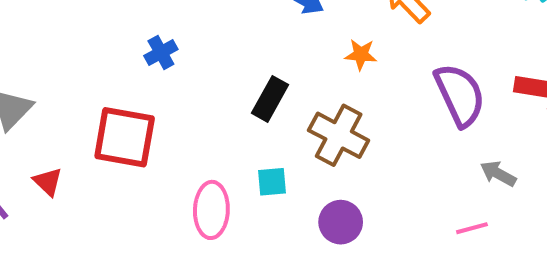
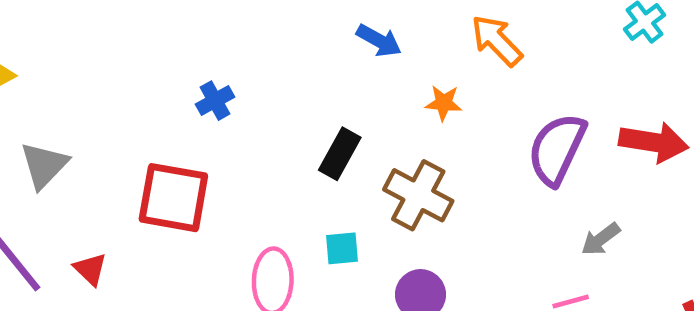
purple semicircle: (460, 95) -> (557, 149), turned -130
gray arrow: (498, 174) -> (601, 239), turned -66
red triangle: (48, 182) -> (90, 269), moved

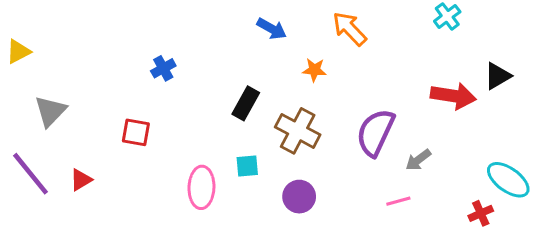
purple semicircle: (557, 149) -> (375, 132), moved
red square: (173, 198) -> (136, 132), size x0.6
red triangle: (90, 269) -> (81, 180), turned 45

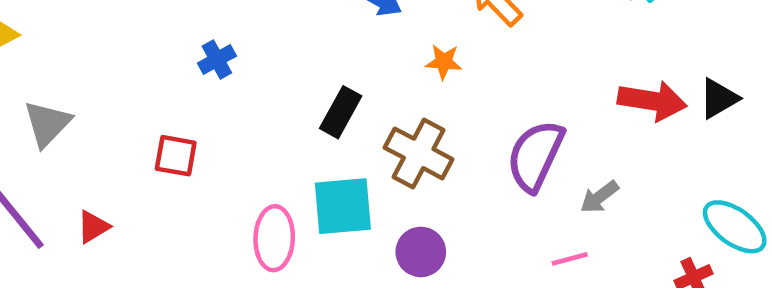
black triangle: (498, 76) -> (719, 98), moved
cyan square: (247, 166) -> (343, 206), size x1.8

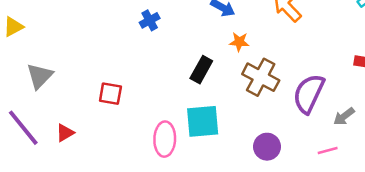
blue cross: (217, 60) -> (150, 20), moved
orange star: (444, 62) -> (239, 42), moved
brown cross: (419, 153) -> (261, 77), moved
purple circle: (421, 252) -> (267, 147), moved

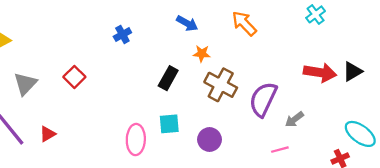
red square: (110, 94) -> (74, 77), moved, turned 35
cyan square: (203, 121) -> (169, 124), size x0.7
purple circle: (267, 147) -> (210, 140), moved

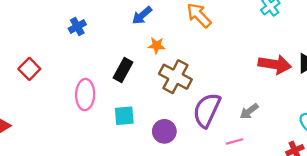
blue arrow: (187, 23) -> (142, 15), turned 110
purple semicircle: (263, 99) -> (207, 110), moved
pink ellipse: (136, 140) -> (85, 95), moved

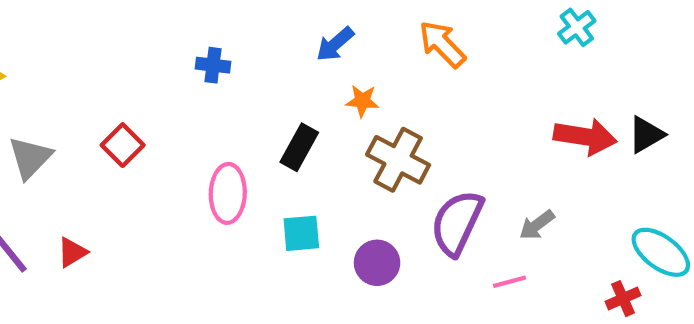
blue cross: (77, 26) -> (213, 65), turned 36

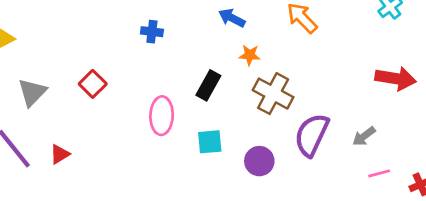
blue arrow: (335, 44) -> (232, 18), turned 68
pink line: (509, 282) -> (379, 173), moved

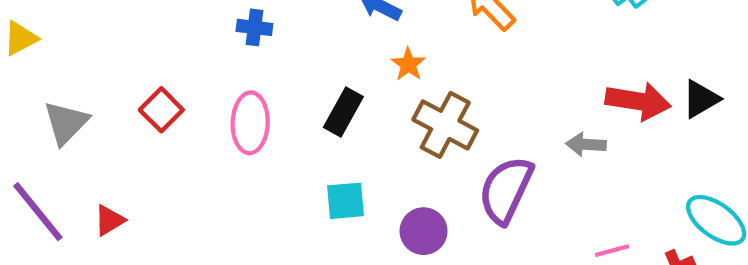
orange star: (250, 55) -> (408, 64), turned 30
pink ellipse: (162, 116) -> (250, 123), moved
gray arrow: (364, 136) -> (586, 144), moved, turned 40

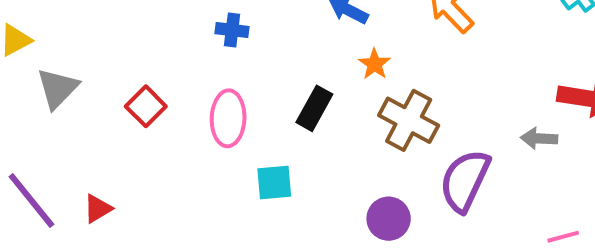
gray triangle: (66, 123) -> (58, 88), moved
cyan square: (346, 201) -> (274, 183), moved

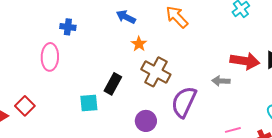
red square: (146, 106) -> (25, 106), moved
black rectangle: (314, 108) -> (113, 84), moved
pink ellipse: (228, 118) -> (50, 57), moved

